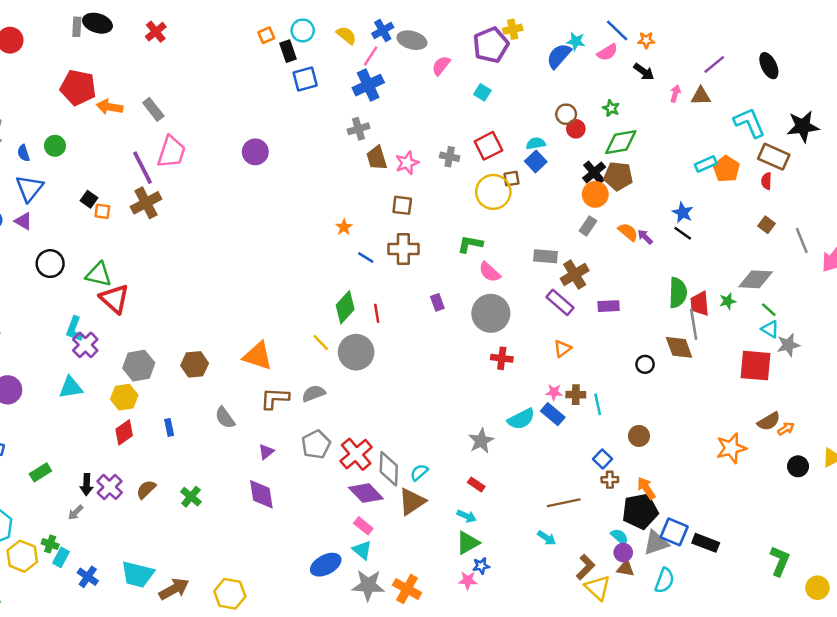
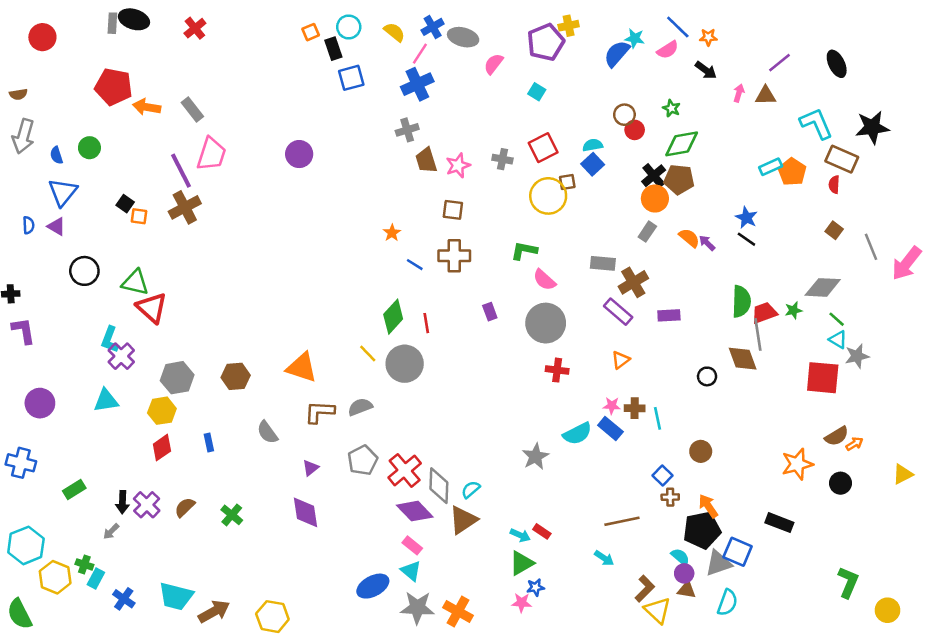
red trapezoid: (700, 304) -> (764, 313), turned 75
black circle: (798, 466) -> (840, 483), moved
red rectangle: (476, 485) -> (542, 531), moved
black rectangle: (706, 543) -> (779, 523), moved

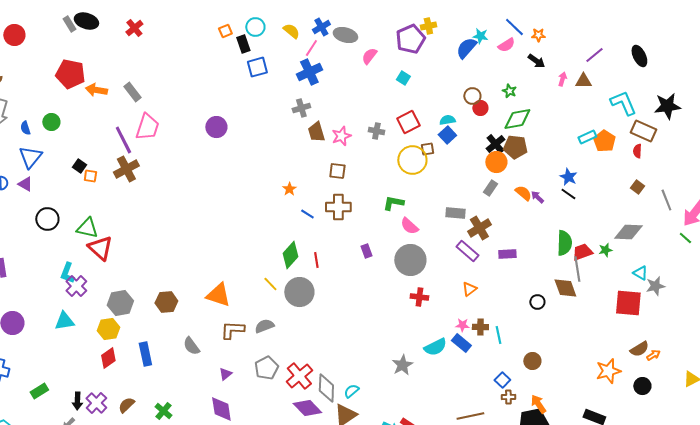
gray rectangle: (112, 23) -> (69, 24), turned -35
green line: (837, 319) -> (685, 238), moved
blue rectangle: (209, 442) -> (145, 354), size x1.6

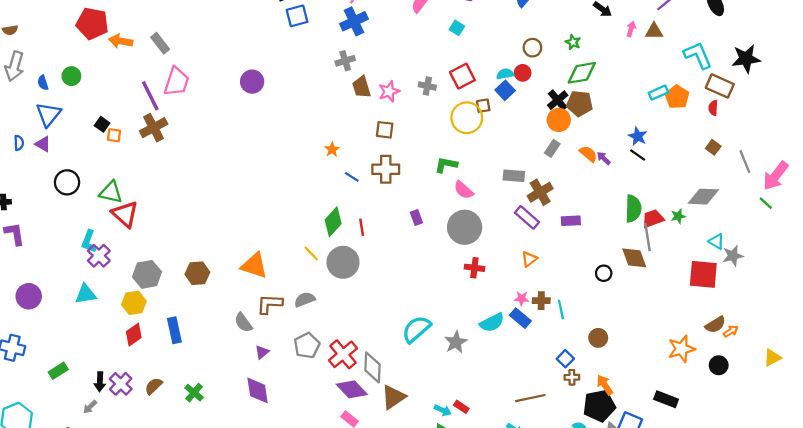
red circle: (480, 108) -> (523, 73), moved
gray semicircle: (191, 346) -> (243, 323), moved
cyan semicircle: (351, 391) -> (416, 329), moved, size x1.8

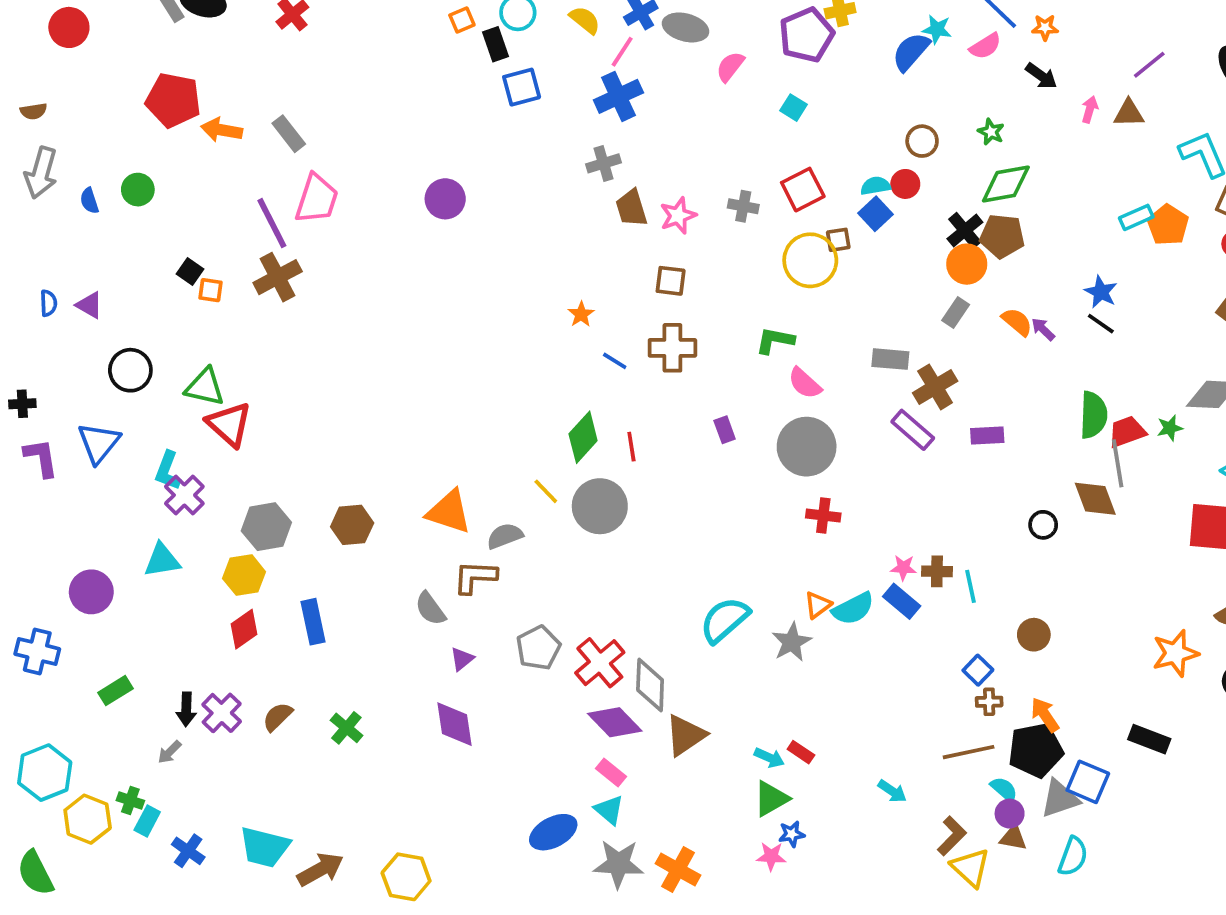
blue triangle: (48, 114) -> (99, 443), moved
orange triangle: (529, 259) -> (818, 605), moved
purple circle: (29, 296) -> (91, 592), moved
gray semicircle: (305, 300) -> (505, 536), moved
brown line: (530, 398) -> (969, 752), moved

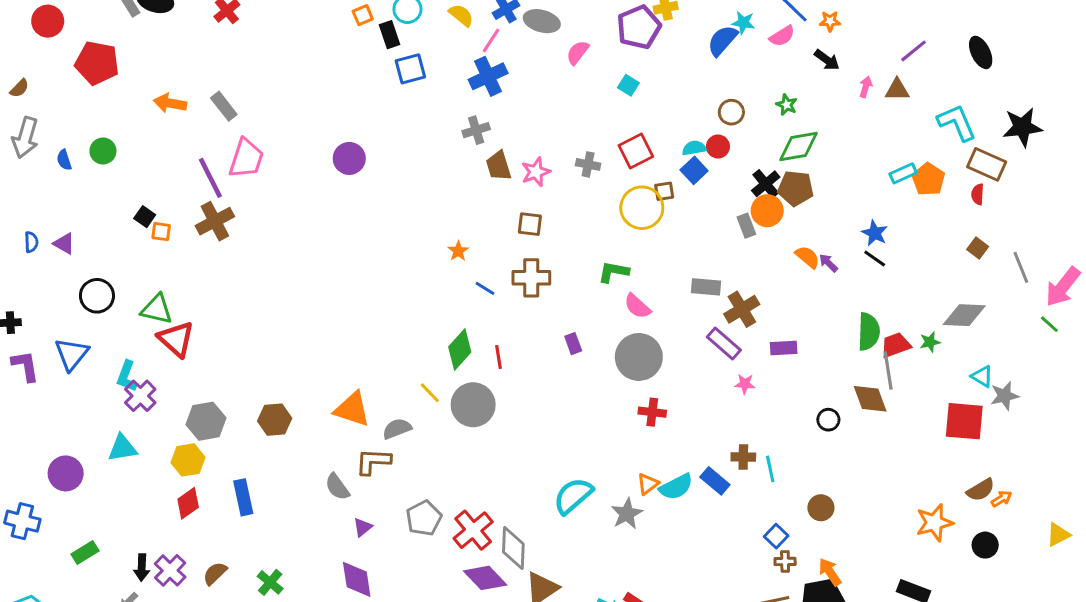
red pentagon: (173, 100) -> (97, 63), moved
brown semicircle: (34, 111) -> (19, 88), turned -36
gray rectangle: (956, 312) -> (746, 226), moved, turned -55
pink star: (903, 568) -> (745, 384), moved

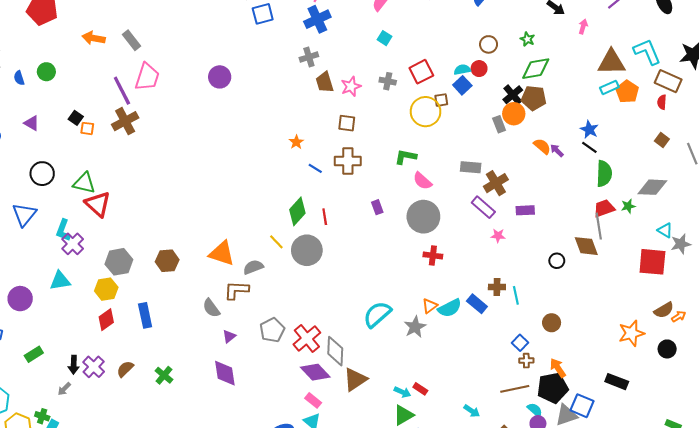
cyan square: (628, 85) -> (385, 38), moved
brown triangle: (897, 90) -> (611, 62), moved, size x1.6
purple triangle: (64, 244) -> (32, 123), moved
green semicircle: (869, 332) -> (604, 174), moved

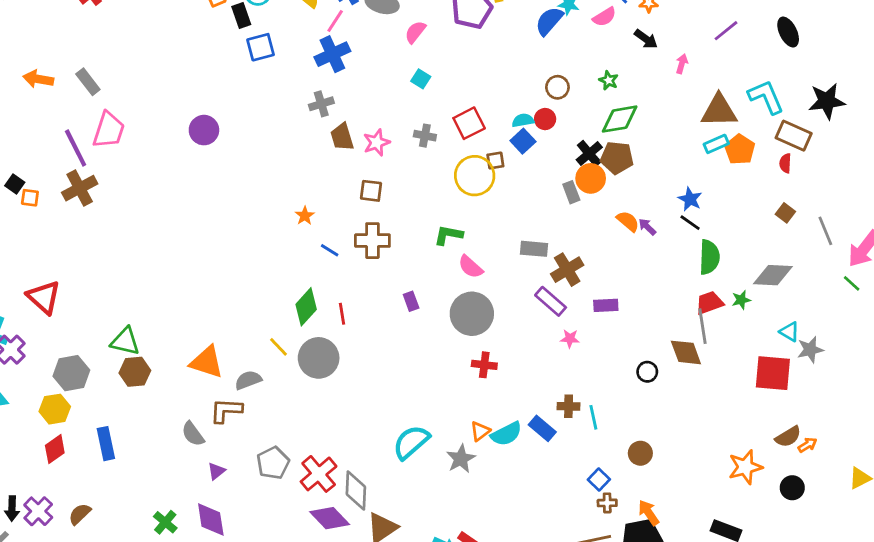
green triangle: (84, 183) -> (125, 341), moved
green cross: (164, 375) -> (165, 522), moved

